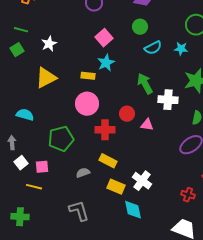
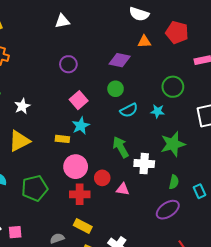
pink circle: (87, 104) -> (76, 167), moved
green pentagon: (61, 139) -> (35, 188), moved

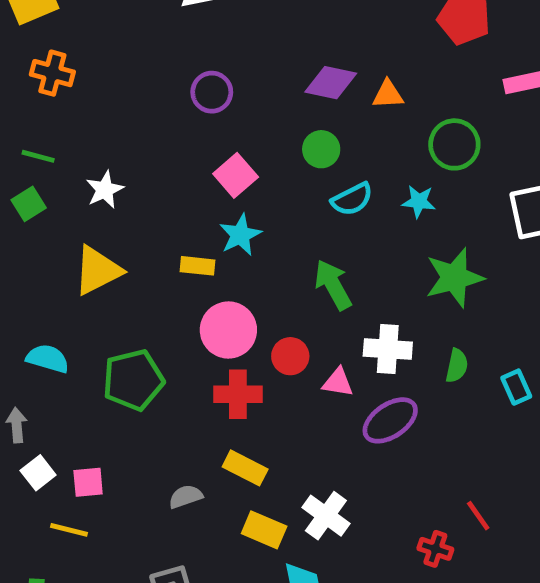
orange triangle: (144, 42) -> (388, 95), moved
white cross: (144, 164) -> (388, 349), moved
purple ellipse: (168, 210) -> (390, 420), moved

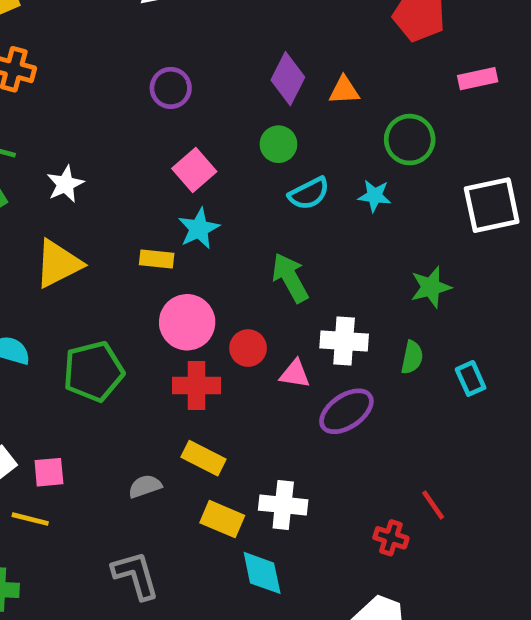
purple diamond: (331, 83) -> (288, 79), turned -75
green star: (454, 278) -> (431, 287), moved, size x0.7
white cross: (326, 516) -> (283, 505), turned -30

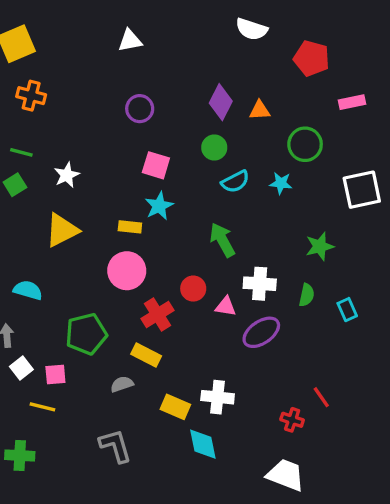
pink square: (194, 170) -> (156, 165), turned -32
pink circle: (187, 322) -> (127, 271), moved
green pentagon: (93, 371) -> (86, 334), moved
red cross: (196, 386) -> (158, 314), turned -32
yellow rectangle: (204, 458) -> (146, 355), moved

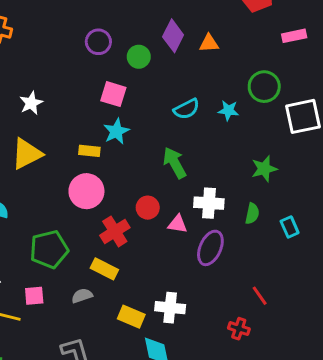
green circle: (305, 144) -> (264, 87), moved
green circle: (214, 148) -> (139, 57), moved
purple ellipse: (261, 332) -> (210, 248), turned -32
pink square: (55, 374) -> (34, 296), moved
red line: (321, 397) -> (260, 296), moved

